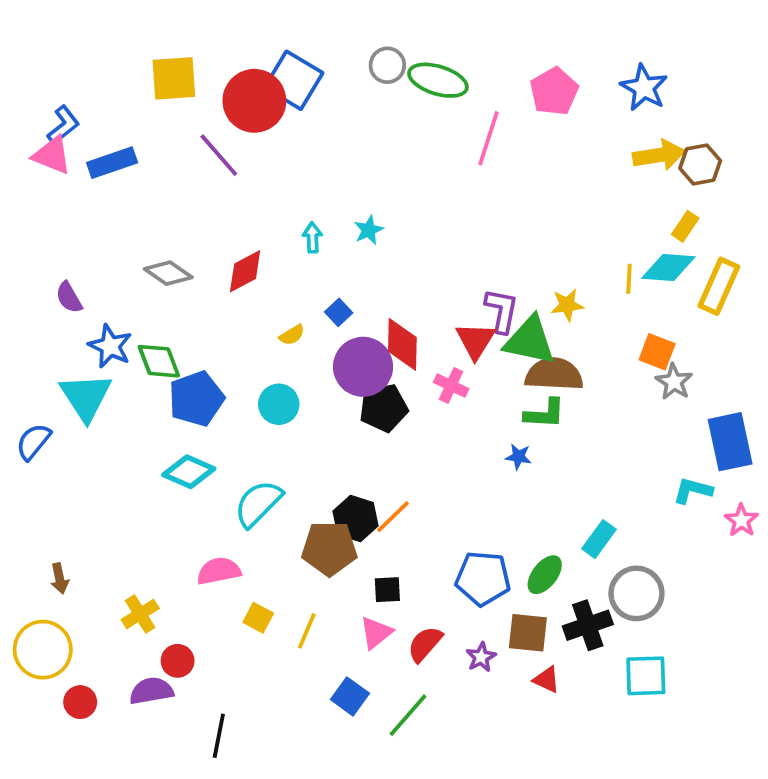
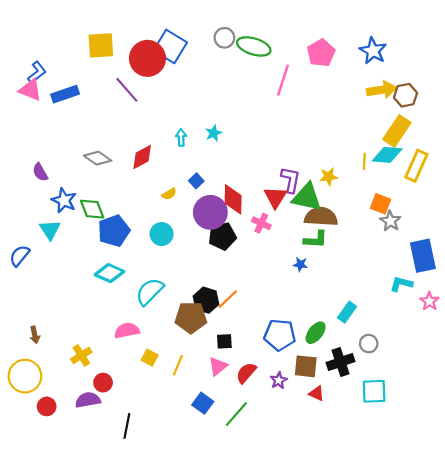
yellow rectangle: (685, 226) -> (397, 131), size x1.8
cyan triangle: (86, 397) -> (50, 230), size x0.7
gray circle: (636, 593) -> (369, 344), size x0.6

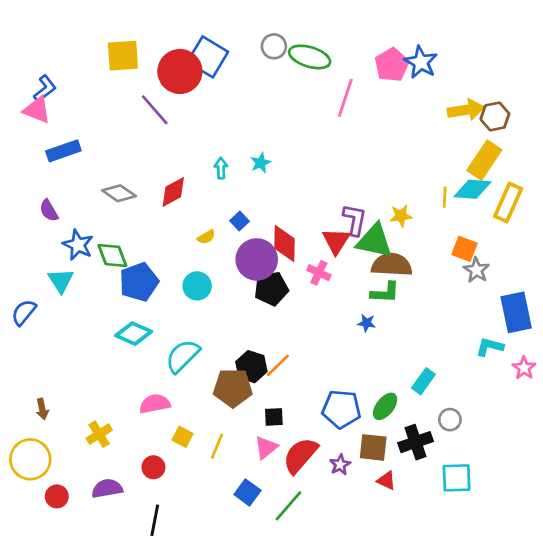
blue star: (373, 51) -> (421, 62), moved
blue rectangle: (65, 94) -> (63, 151), moved
red semicircle: (246, 373) -> (300, 455), size x1.4
red circle: (103, 383) -> (153, 467), moved

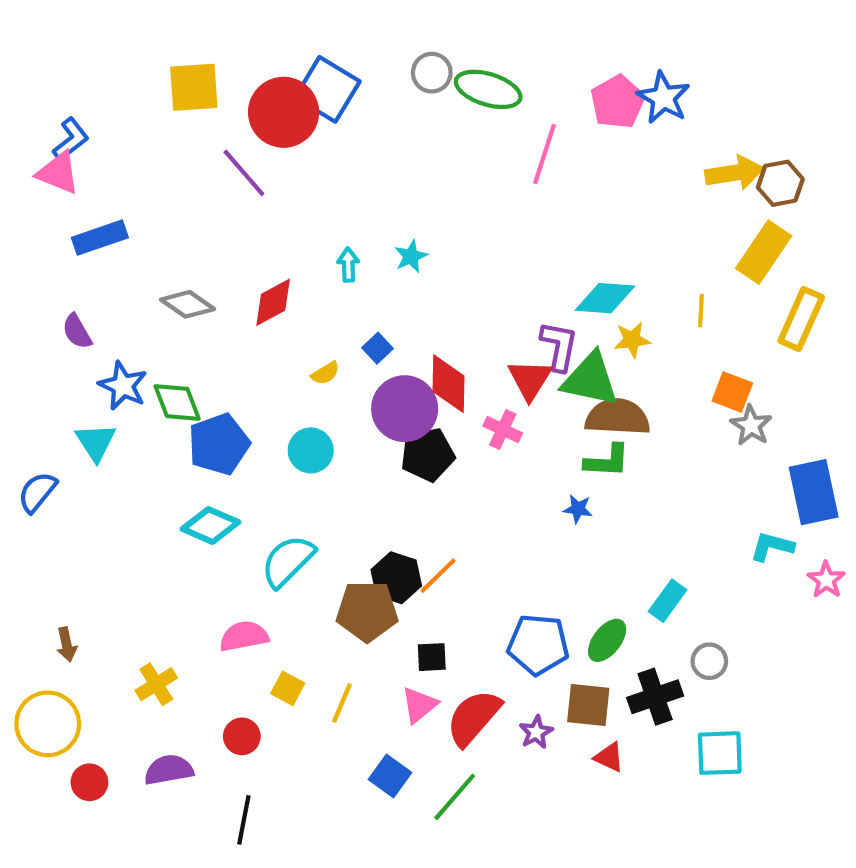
cyan diamond: (472, 189) -> (605, 298), moved

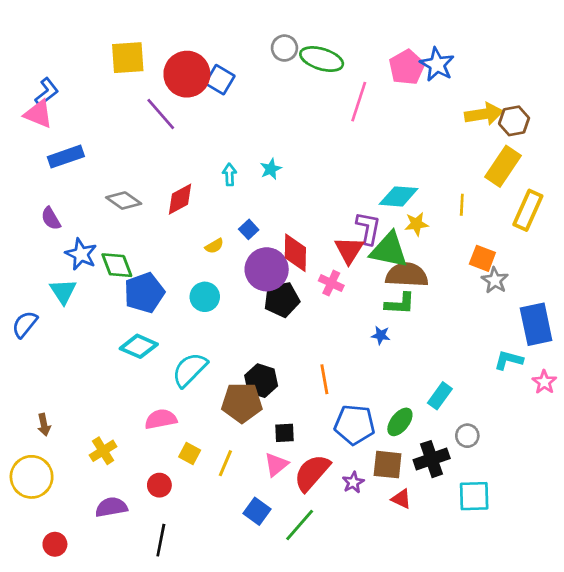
blue square: (327, 89) -> (220, 80), moved, size x0.7
orange line: (438, 576) -> (324, 379), moved, turned -56
red circle: (89, 782) -> (55, 544), moved

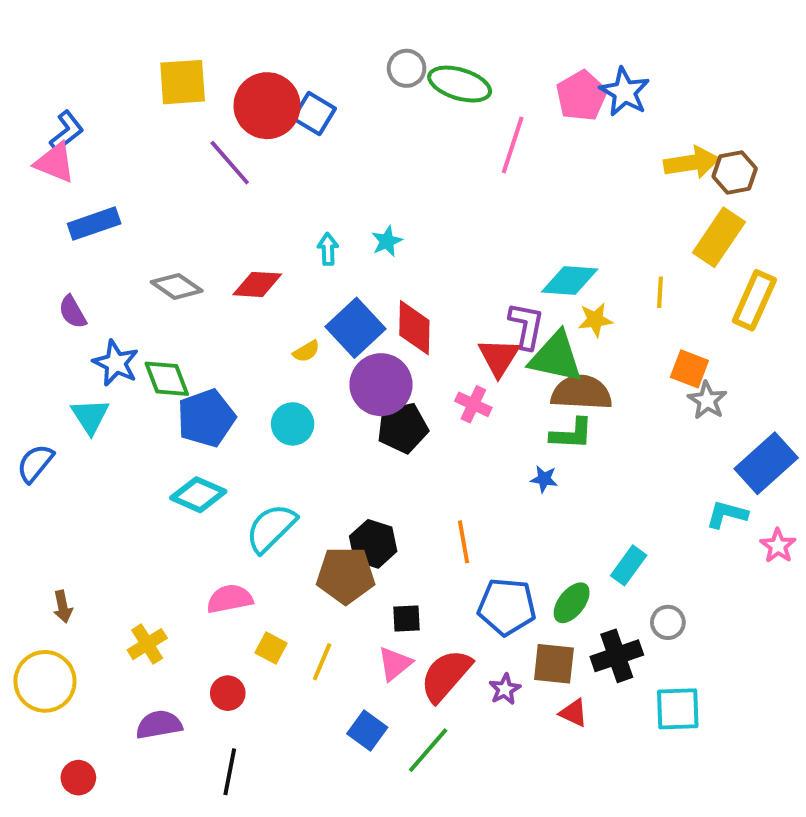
red diamond: (180, 199) -> (257, 284), turned 32
blue square: (249, 229) -> (355, 328), size x2.0
red diamond: (295, 253) -> (414, 328), moved
blue rectangle: (536, 324) -> (766, 463), turned 60

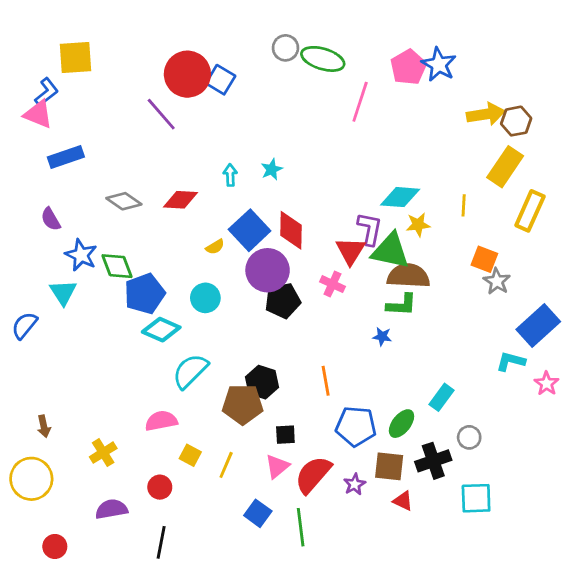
yellow square: (183, 82) -> (76, 58), moved
cyan diamond: (198, 495) -> (161, 330), moved
green line: (428, 750) -> (301, 527), turned -48

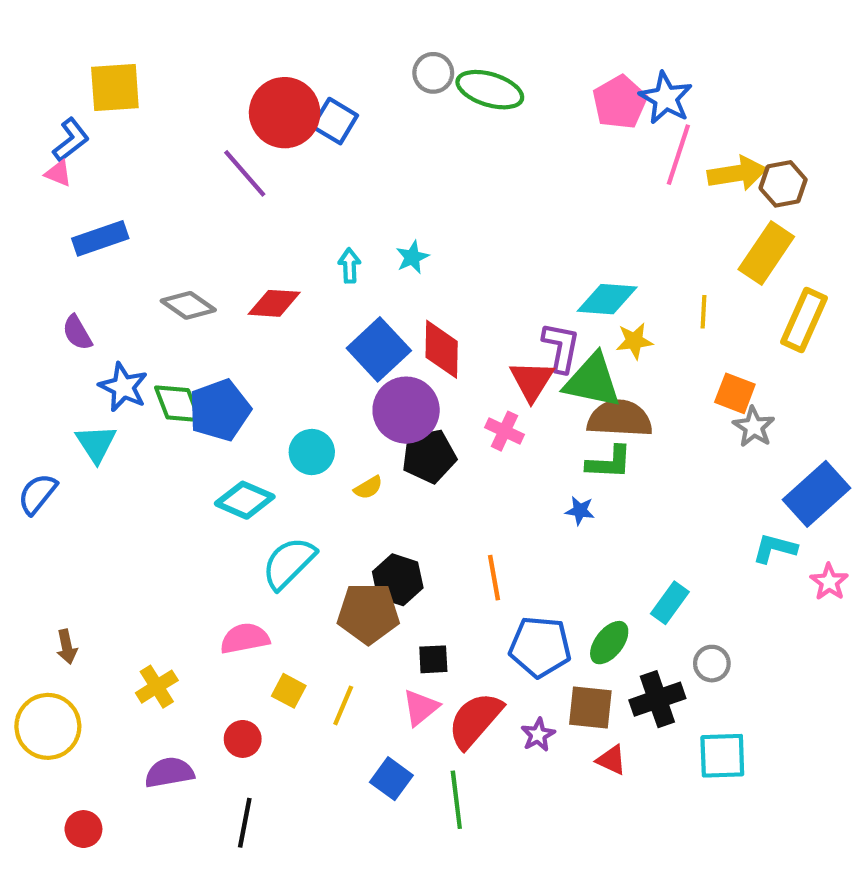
pink line: (360, 102) -> (678, 155), moved
pink triangle: (38, 114) -> (58, 173), size x0.6
yellow semicircle: (215, 247) -> (368, 488), moved
blue pentagon: (145, 294) -> (220, 410), moved

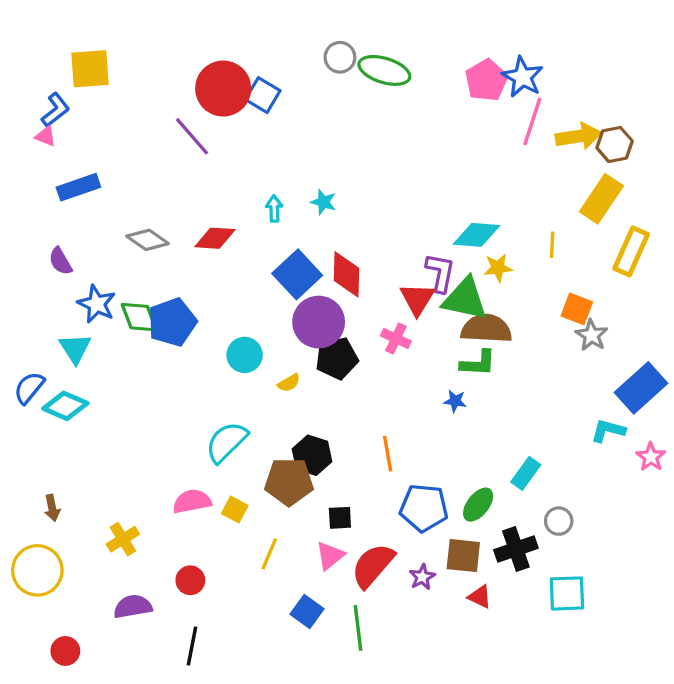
cyan star: (412, 257) -> (324, 202), turned -30
cyan diamond: (245, 500) -> (65, 406), moved
yellow square: (289, 691) -> (235, 510), moved

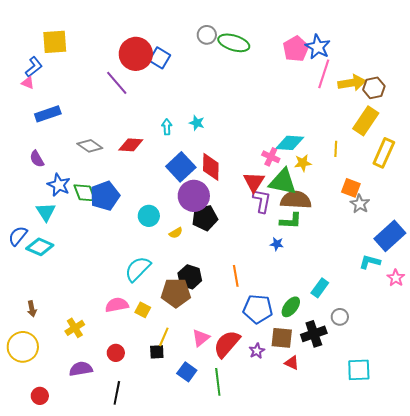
purple L-shape: (440, 273) -> (262, 201), moved
pink cross: (396, 338) -> (271, 157), moved
black square: (340, 518) -> (157, 352), moved
cyan square: (567, 593) -> (359, 370), moved

